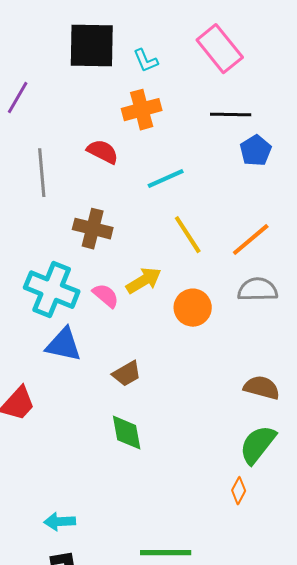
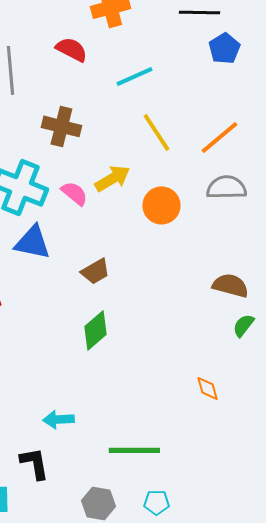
green diamond: (127, 433) -> (95, 330), turned 60
green semicircle: (258, 445) -> (243, 325), moved, size x0.6
orange diamond: (239, 491) -> (207, 388), turned -44
cyan arrow: (60, 522) -> (58, 419), moved

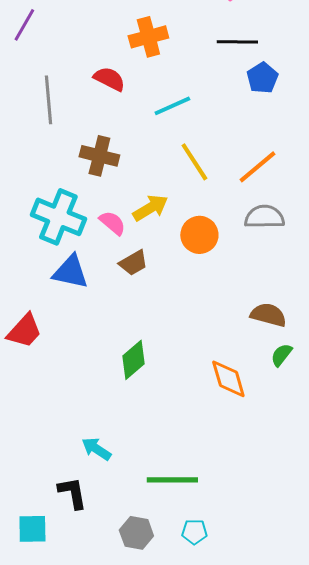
brown trapezoid: (95, 271) -> (133, 263), moved
orange diamond: (207, 388) -> (228, 379), moved, size x1.6
cyan arrow: (58, 419) -> (96, 449), turned 36

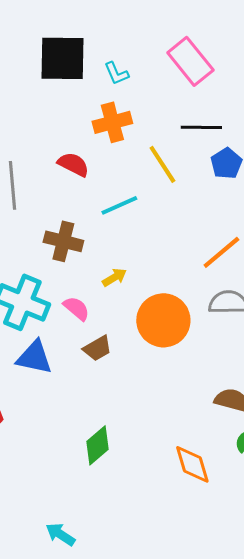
cyan line: (172, 106) -> (119, 205), moved
yellow line: (194, 162) -> (162, 164), moved
yellow arrow: (150, 208) -> (114, 277), moved, size x0.7
orange circle: (199, 235) -> (163, 320), size x1.4

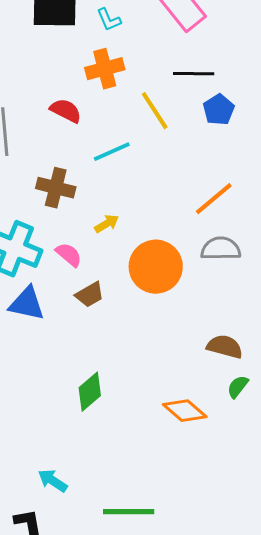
orange diamond: (192, 464) -> (185, 411), turned -33

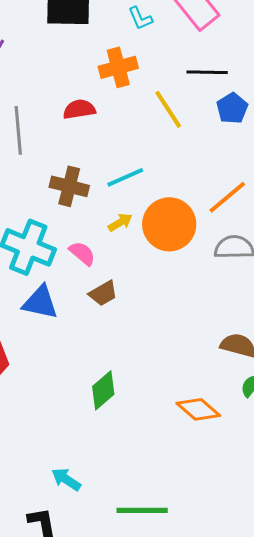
cyan L-shape: (109, 20) -> (140, 18), moved
red semicircle: (66, 111) -> (79, 109), turned -36
cyan line: (112, 152) -> (125, 177), moved
orange circle: (156, 267) -> (169, 224), moved

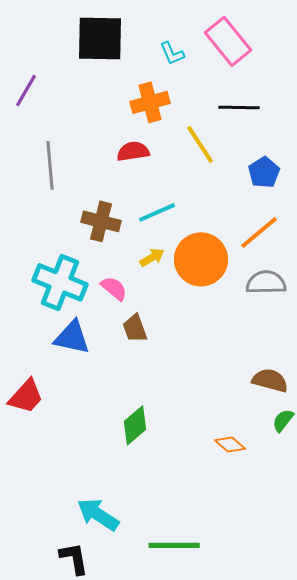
blue pentagon: (232, 108) -> (264, 172), moved
red semicircle: (79, 109) -> (133, 151), moved
brown trapezoid: (103, 293) -> (135, 328), turned 100
orange diamond: (198, 409) -> (230, 444), size x0.7
cyan arrow: (66, 479) -> (98, 514), size x1.4

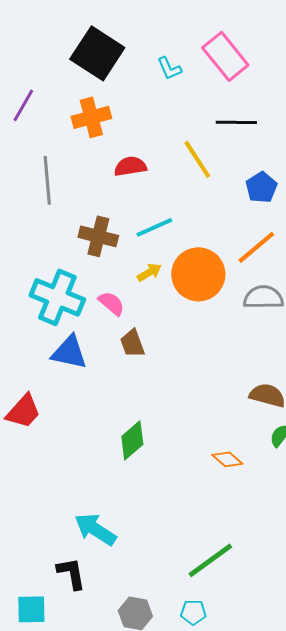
black square: (100, 38) -> (97, 53), turned 32
orange cross: (150, 102) -> (91, 117), moved
green line: (174, 545) -> (210, 560), moved, turned -36

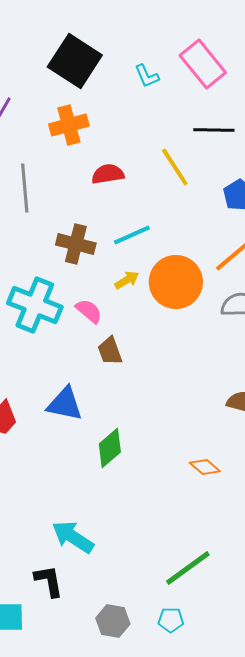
blue triangle: (69, 352) -> (65, 404), moved

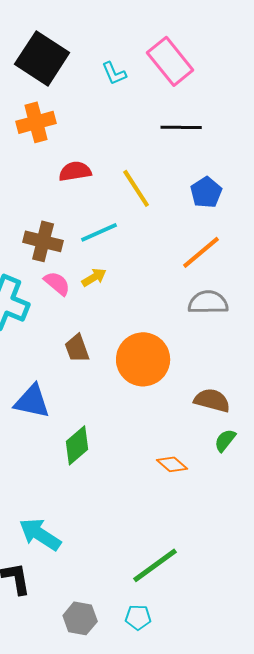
yellow line: (175, 167) -> (136, 188), moved
orange circle: (176, 282) -> (143, 359), moved
pink semicircle: (89, 311) -> (57, 283), moved

